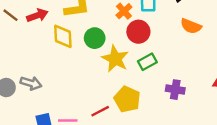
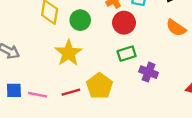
yellow star: (115, 59) -> (68, 53), moved
purple cross: (175, 90) -> (149, 72), moved

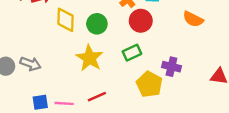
green rectangle: (127, 54) -> (132, 53), moved
yellow pentagon: (99, 86) -> (149, 84), moved

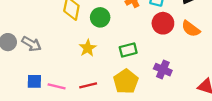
red circle: (141, 21) -> (163, 23), moved
yellow star: (90, 58) -> (88, 48), size x0.7
yellow pentagon: (149, 84) -> (126, 81), moved

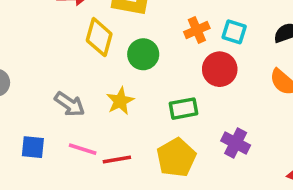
red circle: (163, 23) -> (220, 69), moved
gray arrow: (31, 44) -> (70, 104), moved
pink line: (57, 86) -> (83, 149), moved

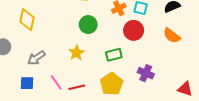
yellow diamond: (99, 37) -> (27, 20), moved
gray arrow: (70, 104) -> (36, 58), moved, turned 114
pink line: (83, 149) -> (56, 82), turned 42

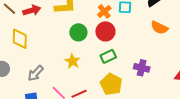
red circle: (134, 30) -> (105, 31), moved

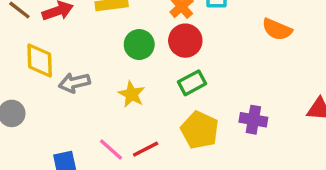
purple cross: (142, 68) -> (253, 120), moved
gray arrow: (36, 73) -> (74, 83), moved, turned 36

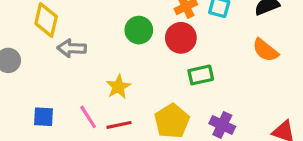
green rectangle: (192, 83) -> (201, 75), moved
yellow star: (132, 94) -> (118, 87), moved

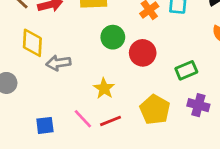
red circle: (181, 38) -> (143, 53), moved
green rectangle: (201, 75) -> (186, 70), moved

